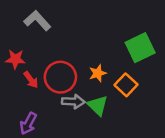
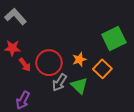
gray L-shape: (37, 21) -> (16, 17), moved
gray arrow: (73, 102) -> (59, 83), turned 120

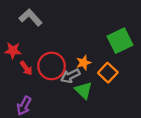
gray L-shape: (16, 17) -> (31, 17), moved
gray arrow: (59, 83) -> (70, 76), moved, turned 30

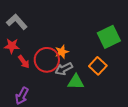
gray L-shape: (31, 17) -> (17, 22), moved
orange star: (84, 63) -> (62, 52), moved
green triangle: (84, 90) -> (76, 82), turned -42

